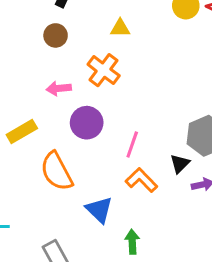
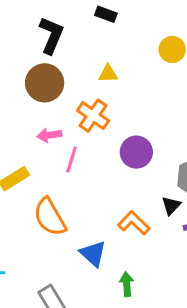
brown circle: (56, 35) -> (45, 83), size x1.6
purple circle: (87, 123) -> (136, 152), moved
pink line: (132, 145) -> (72, 160), moved

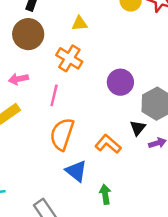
pink arrow: (49, 135) -> (18, 79), moved
purple circle: (136, 152) -> (120, 82), moved
orange semicircle: (50, 217) -> (62, 134), moved, turned 52

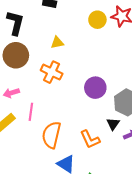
pink line: (54, 95) -> (31, 112), moved
orange L-shape: (108, 144) -> (90, 139), turned -150

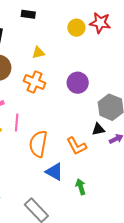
purple circle: (95, 88) -> (78, 83), moved
black triangle: (113, 124) -> (98, 129), turned 48

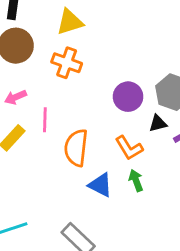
yellow triangle: (38, 53) -> (70, 22), size x1.5
purple circle: (78, 83) -> (128, 97), moved
green arrow: (81, 187) -> (136, 180), moved

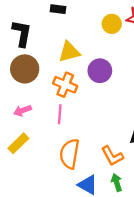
purple circle: (128, 97) -> (100, 71), moved
pink line: (45, 120) -> (60, 114), moved

